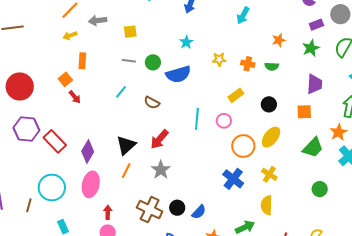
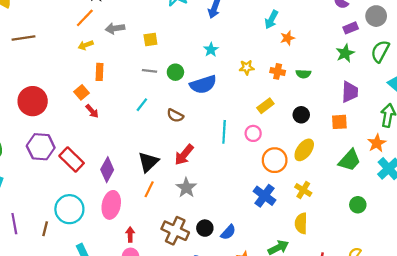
orange star: (279, 40) -> (287, 38), moved

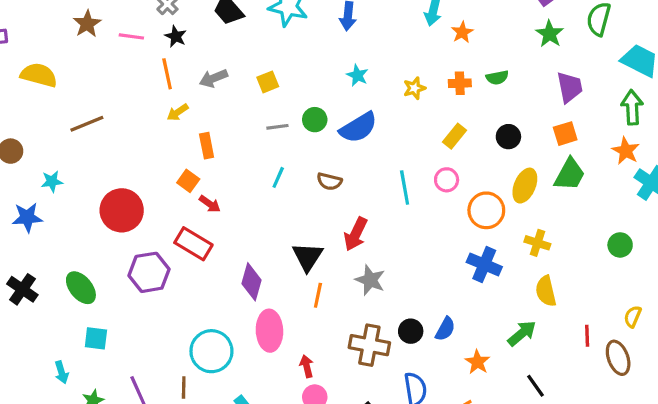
orange line: (85, 18) -> (167, 74), turned -42
red rectangle: (72, 159) -> (193, 244), moved
green trapezoid: (350, 160) -> (570, 174), moved

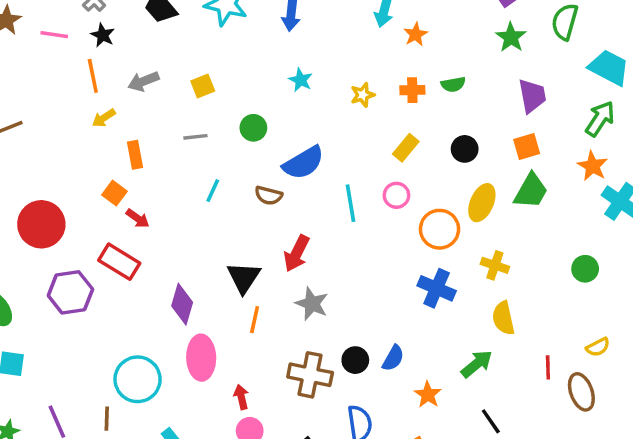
green arrow: (632, 107) -> (600, 119), turned 36
gray line: (277, 127) -> (195, 137), moved
blue semicircle: (358, 128) -> (303, 163), moved
yellow semicircle: (633, 317) -> (598, 347), turned -140

